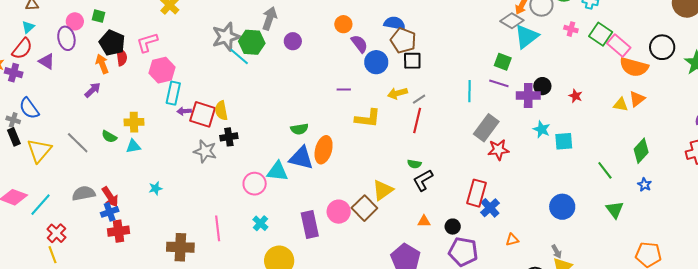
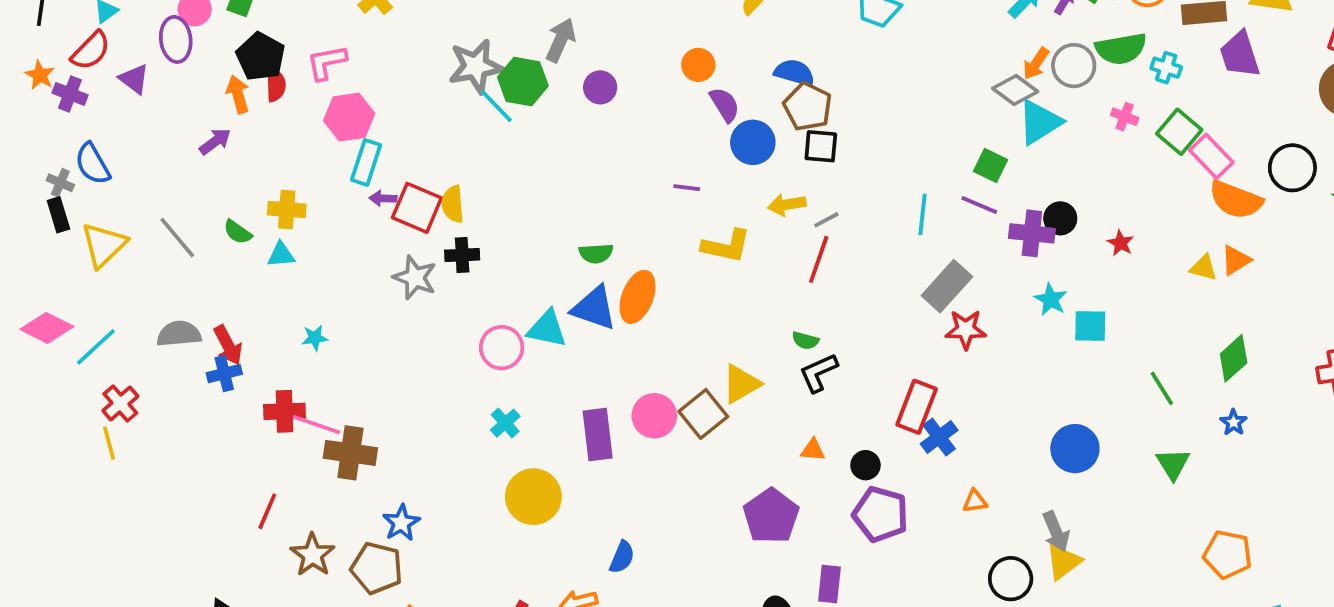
pink line: (218, 228) -> (317, 425), moved, turned -70
red cross: (119, 231) -> (284, 411), moved
gray arrow: (557, 251) -> (1056, 532), size x1.5

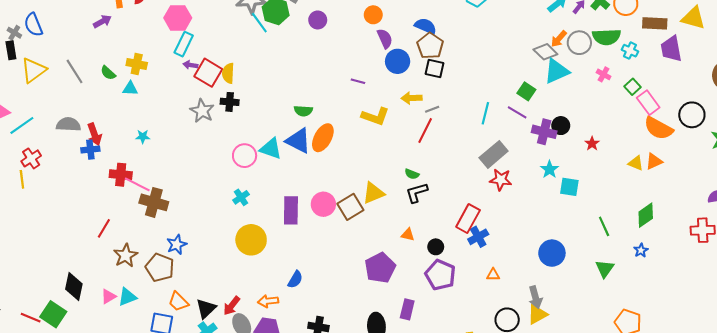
green square: (1179, 132) -> (632, 87), size x0.7

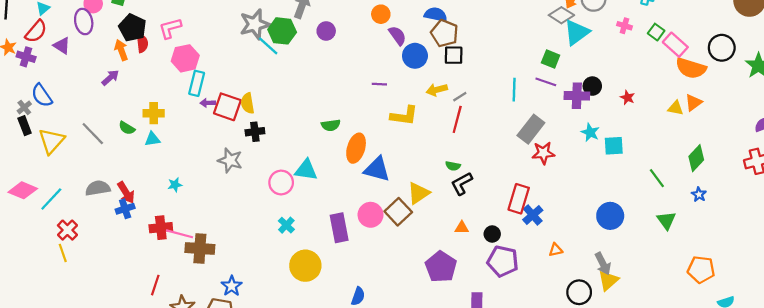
gray cross: (14, 33) -> (24, 107), turned 32
gray star: (202, 111) -> (230, 160), moved
blue triangle: (298, 141) -> (377, 169), moved

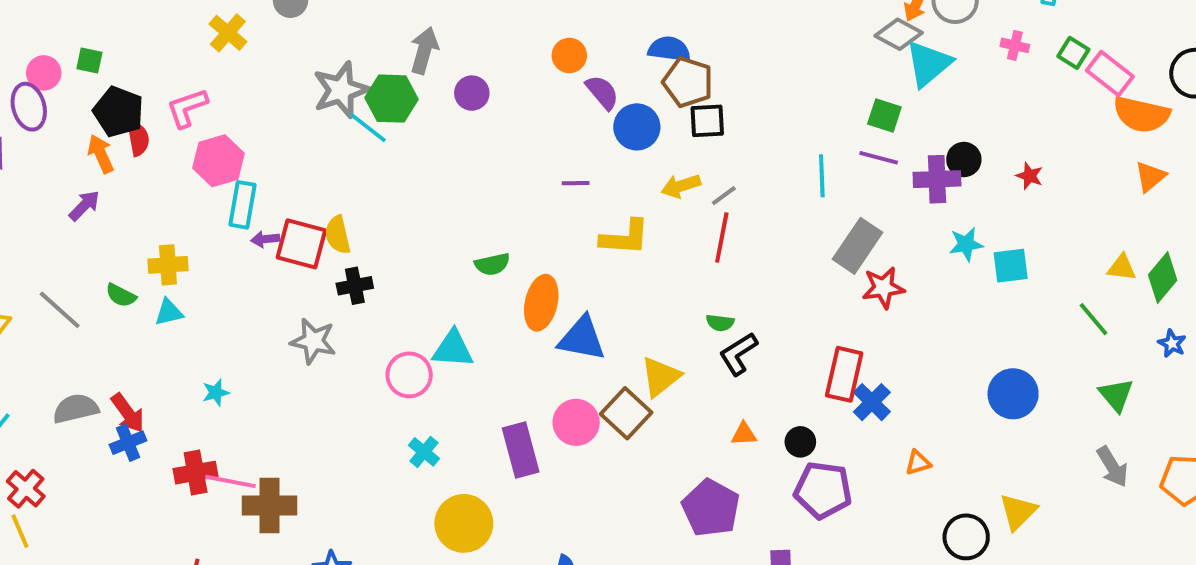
yellow triangle: (676, 108) -> (1122, 268), moved
cyan star: (590, 132) -> (966, 244), turned -30
gray arrow: (603, 264) -> (1112, 467), moved

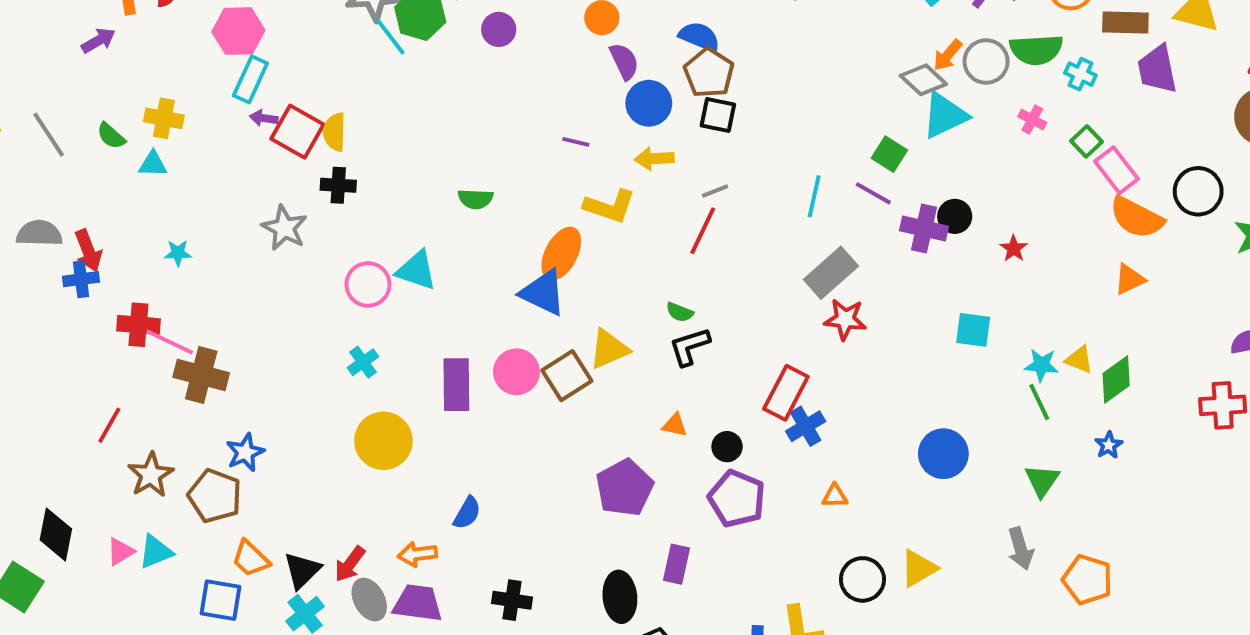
yellow arrow: (681, 186) -> (654, 159), moved
cyan star: (966, 244) -> (1041, 365), moved
orange ellipse: (541, 303) -> (561, 254), moved

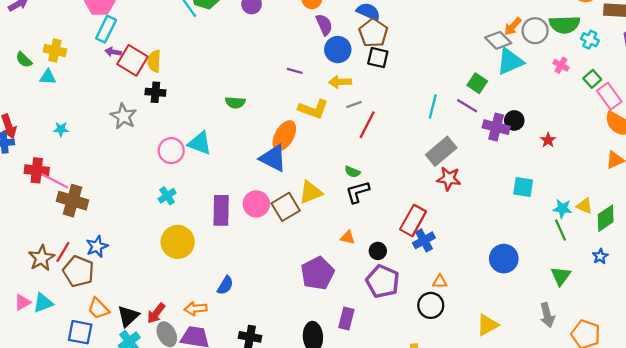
gray line: (715, 191) -> (354, 105), moved
red line: (109, 425) -> (63, 252), moved
black circle: (862, 579) -> (431, 305), moved

